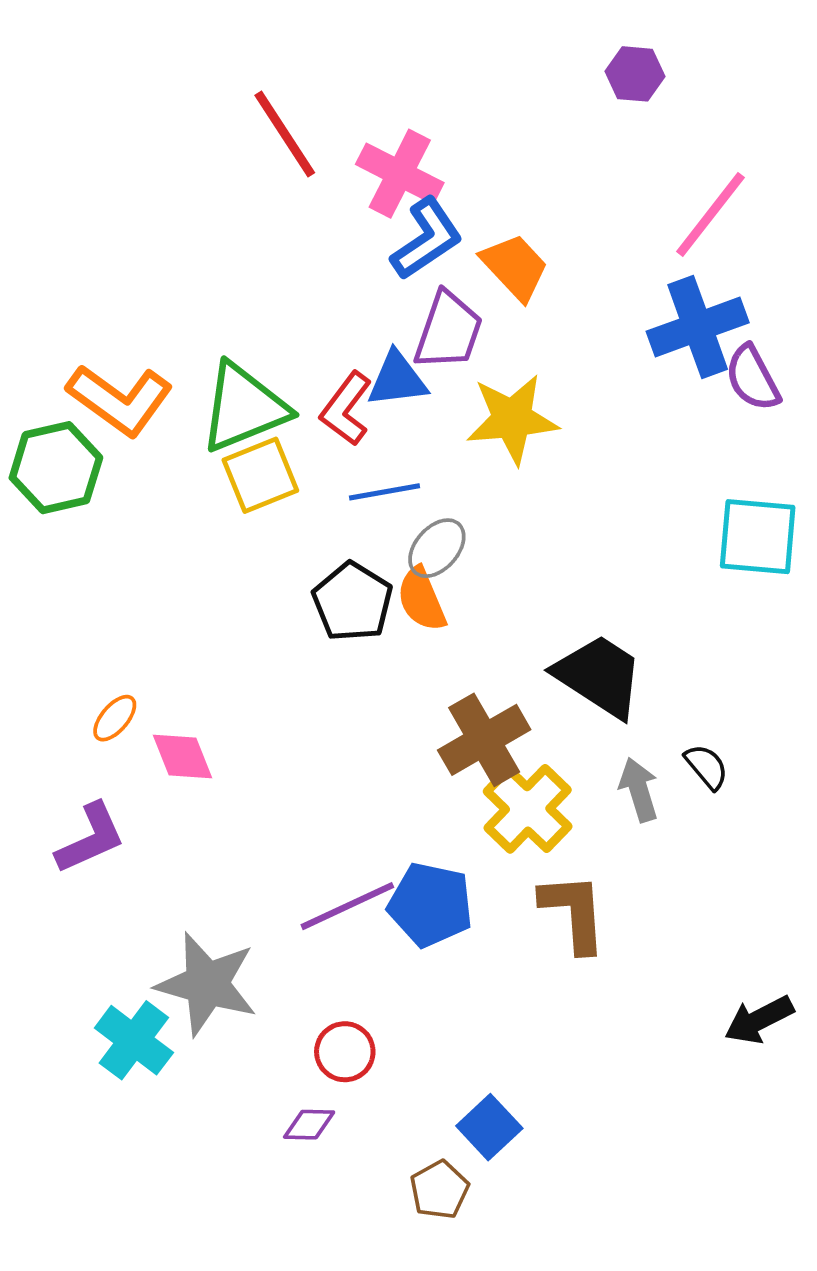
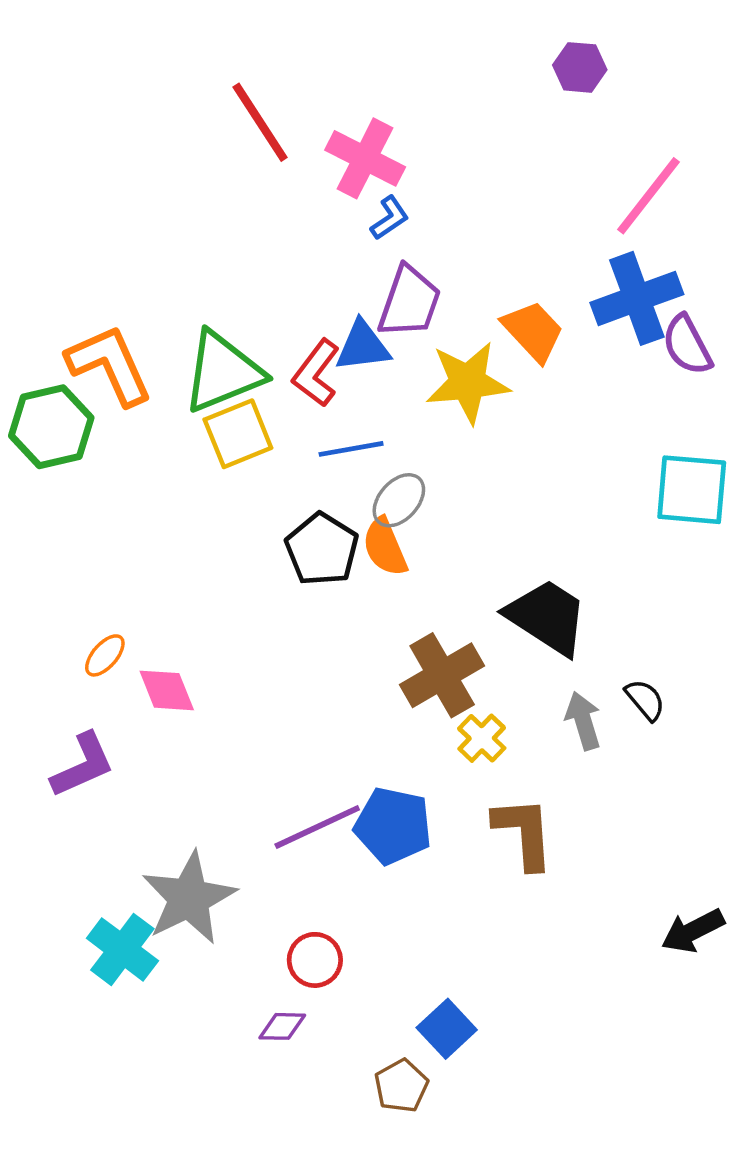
blue L-shape: (427, 239) -> (390, 218), size x0.6
orange trapezoid: (515, 267) -> (533, 331), moved
orange L-shape: (120, 400) -> (110, 365), turned -150
yellow cross: (528, 809) -> (482, 738), size x0.6
gray star: (207, 984) -> (189, 898), turned 30

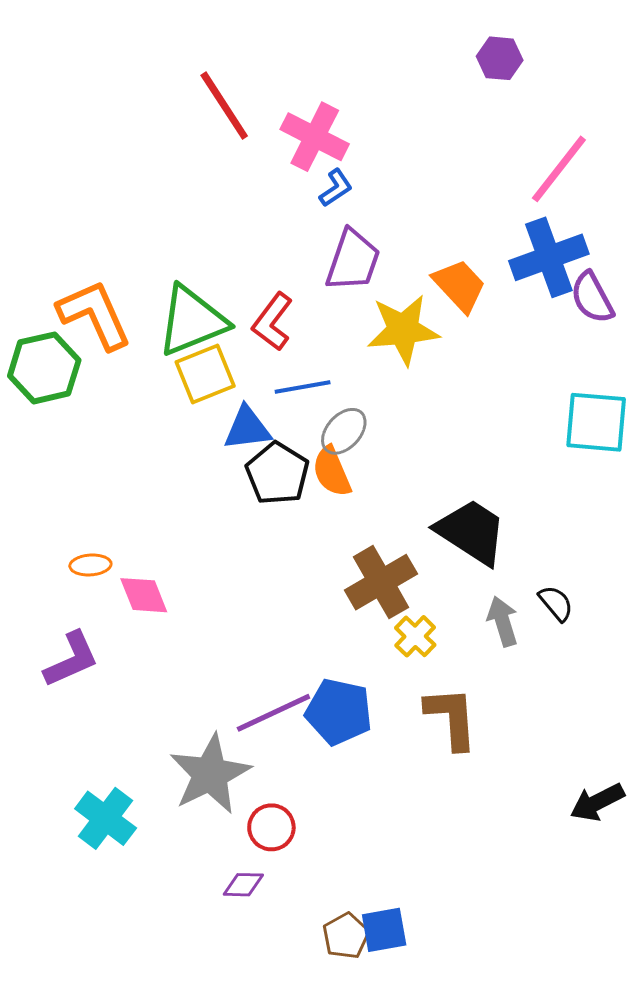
blue triangle: (363, 346) -> (247, 428), moved
orange ellipse: (105, 655) -> (90, 565), turned 45
gray star: (189, 898) -> (210, 774), moved
blue square: (447, 1029) -> (384, 930), moved, turned 33

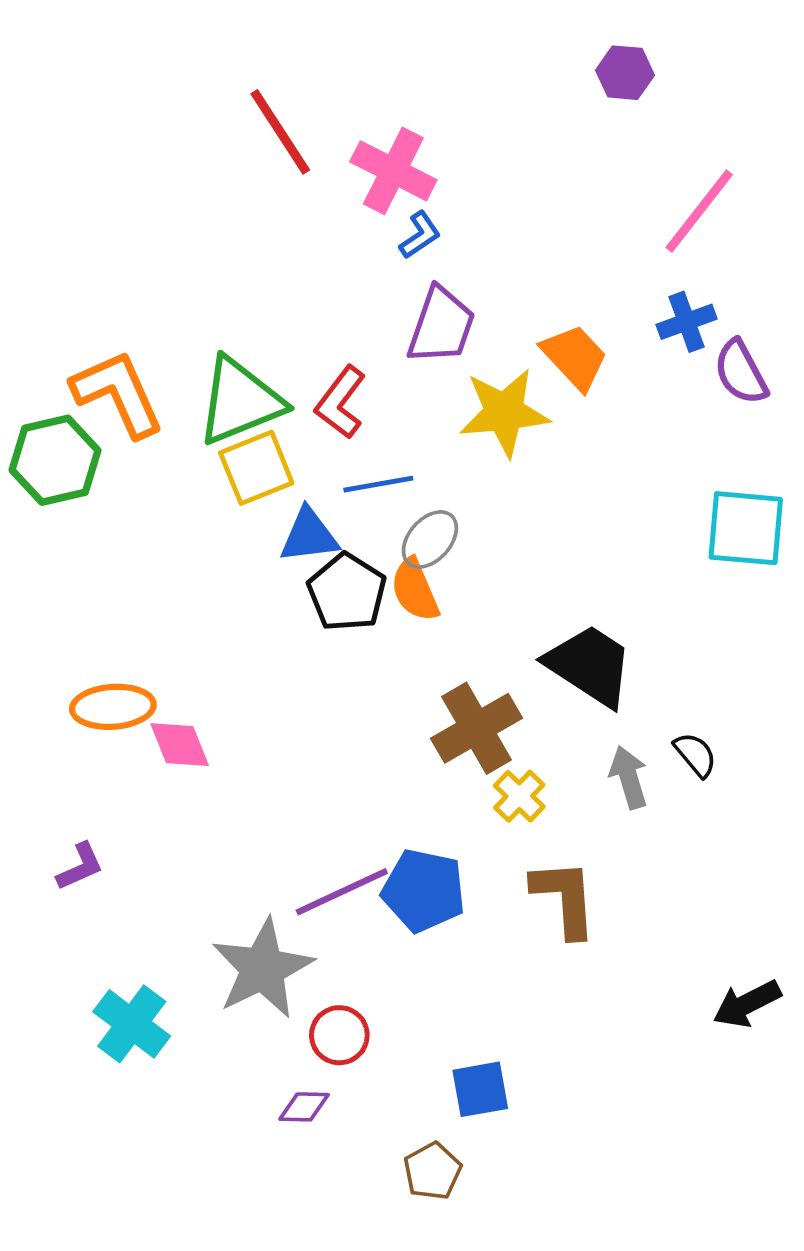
blue cross: (549, 257) -> (687, 322), size x0.6
orange ellipse: (90, 565) -> (113, 707), size x1.6
purple L-shape: (71, 659) -> (80, 867), moved, size x0.7
blue square: (384, 930) -> (480, 1089), moved

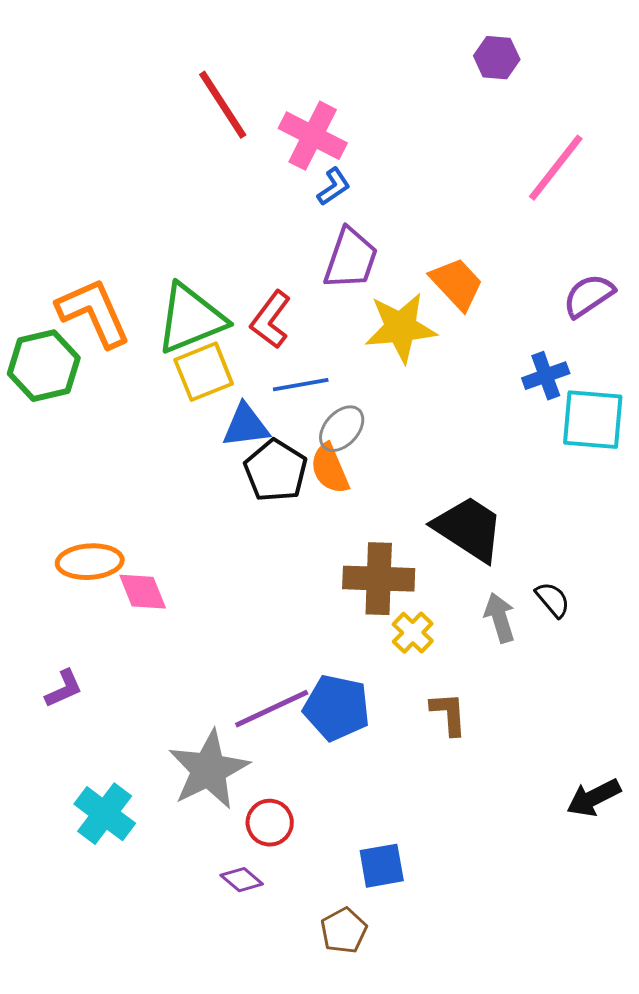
blue cross: (687, 322) -> (546, 376), moved
purple semicircle: (741, 372) -> (589, 296), turned 84
brown cross: (476, 728) -> (379, 579), turned 32
brown L-shape: (565, 898) -> (449, 714), size x0.7
purple diamond: (304, 1107) -> (242, 880), turned 39

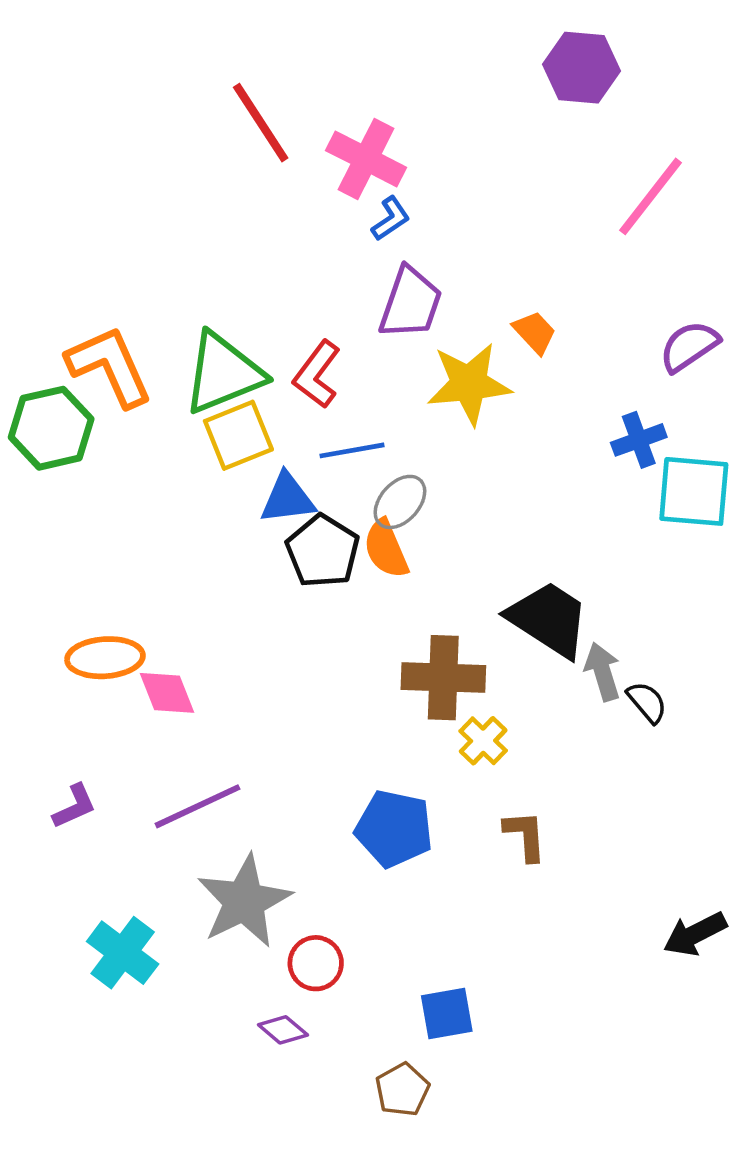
purple hexagon: (497, 58) -> (581, 68), size x1.4
orange trapezoid: (457, 284) -> (535, 332), size x0.7
gray arrow: (500, 618) -> (603, 672), moved
purple line: (272, 709) -> (197, 806), moved

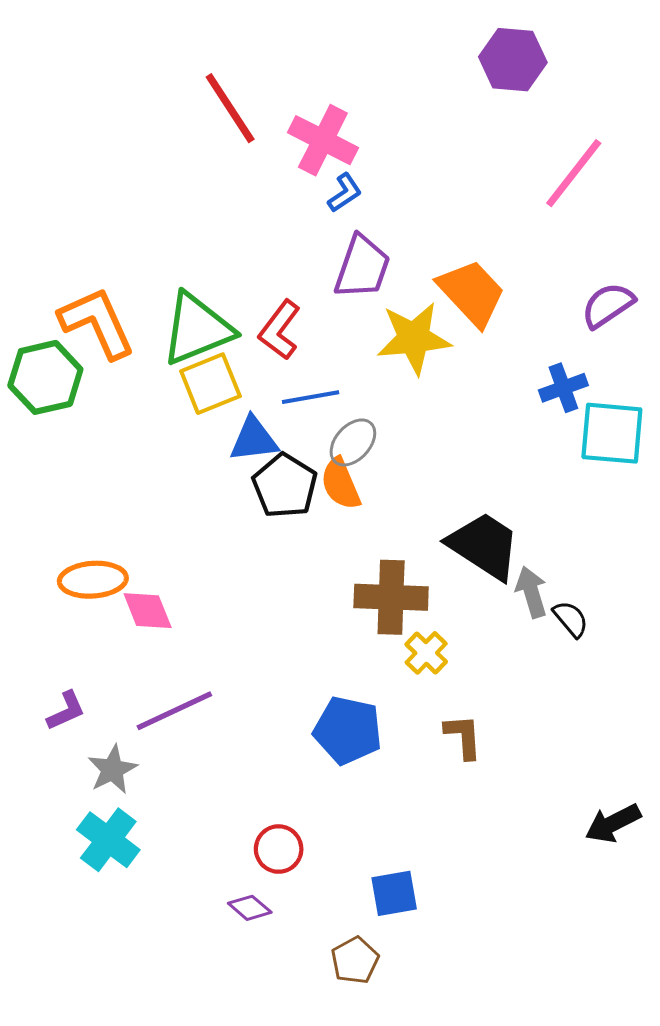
orange trapezoid: (535, 332) -> (472, 293), size x1.8
gray star: (244, 901) -> (112, 770), moved, size x0.6

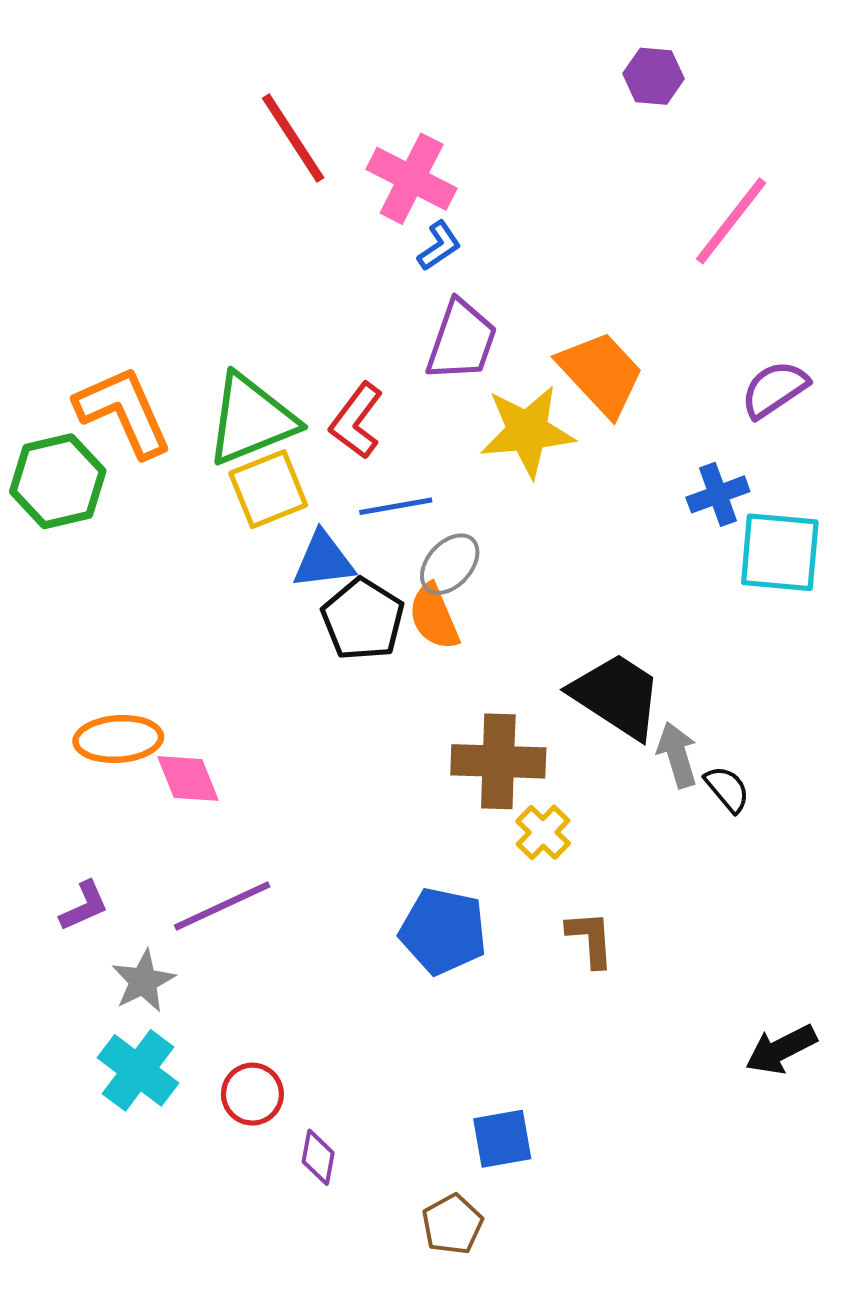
purple hexagon: (513, 60) -> (654, 76), size x0.7
red circle: (279, 849) -> (252, 1094), moved
purple diamond: (250, 908) -> (318, 1157), turned 60

